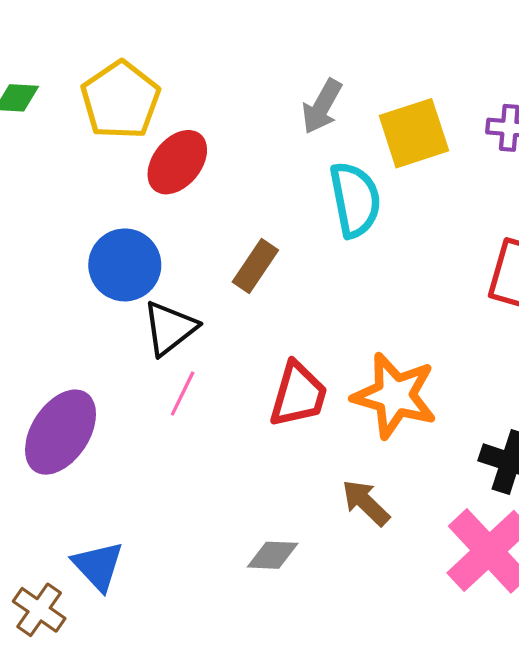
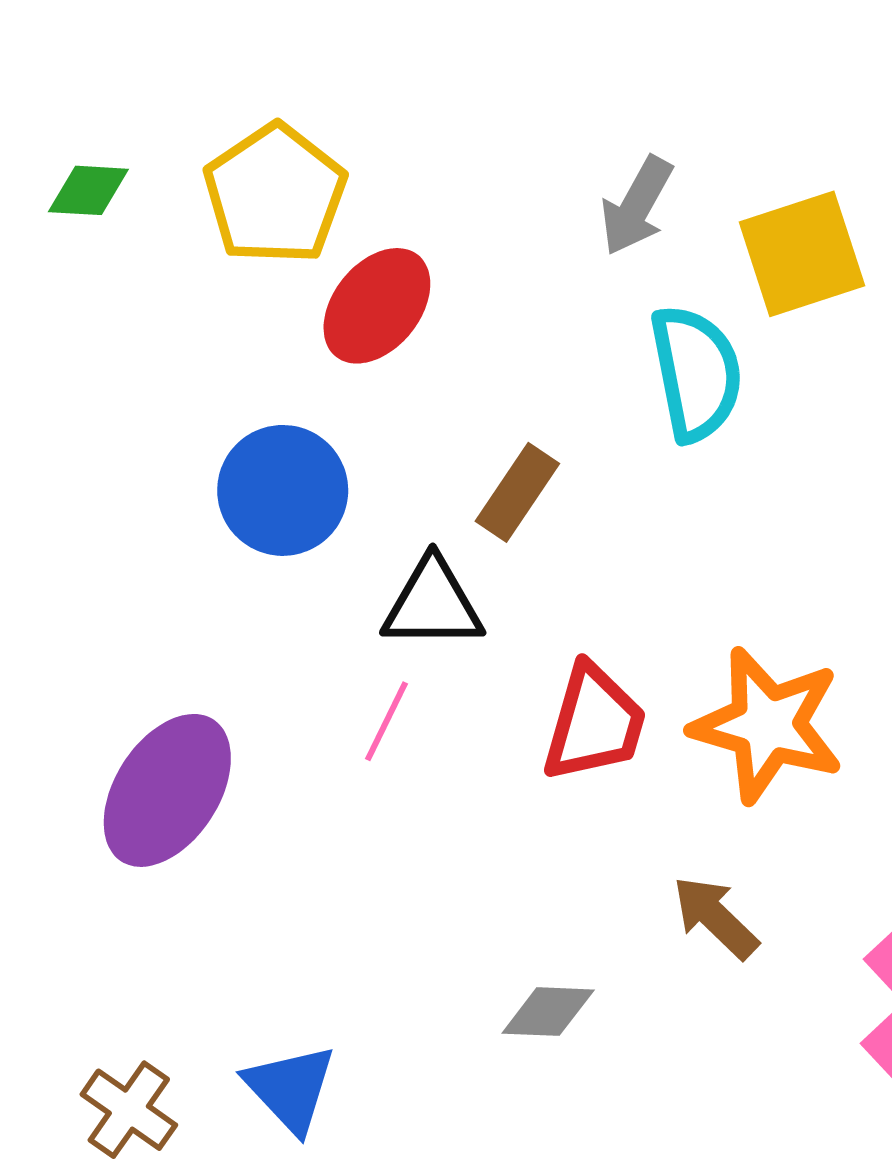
black triangle: (170, 328) -> (433, 604), moved, turned 38
blue triangle: (98, 566) -> (290, 1089), moved

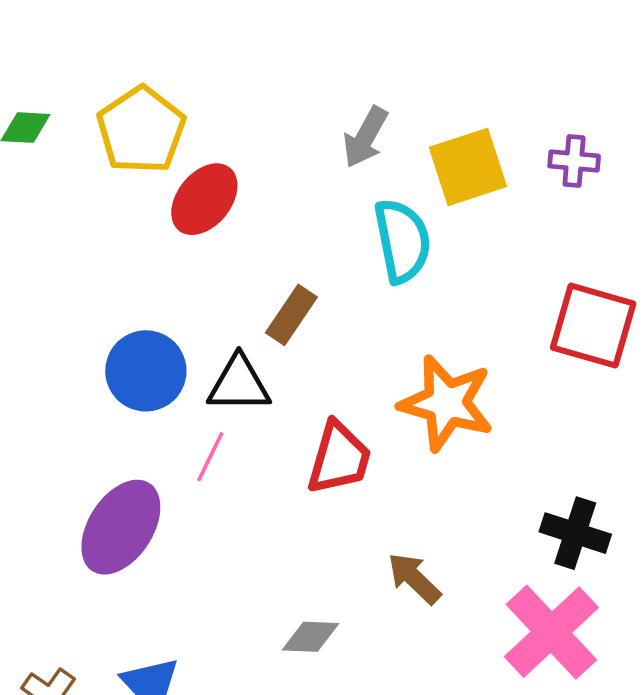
blue circle: (283, 490) -> (146, 371), moved
orange star: (767, 725) -> (446, 403), moved
purple ellipse: (167, 790) -> (121, 527), moved

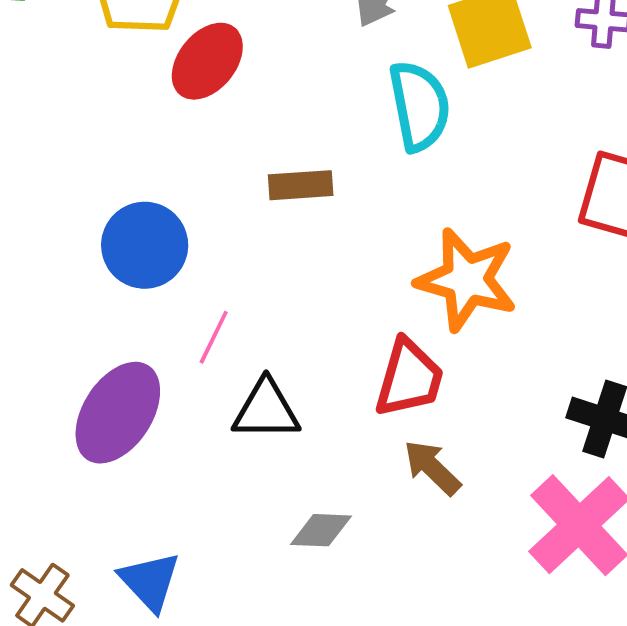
brown rectangle: (291, 315) -> (301, 185), turned 52
black triangle: (239, 384) -> (266, 410), moved
red trapezoid: (339, 458) -> (409, 378), moved

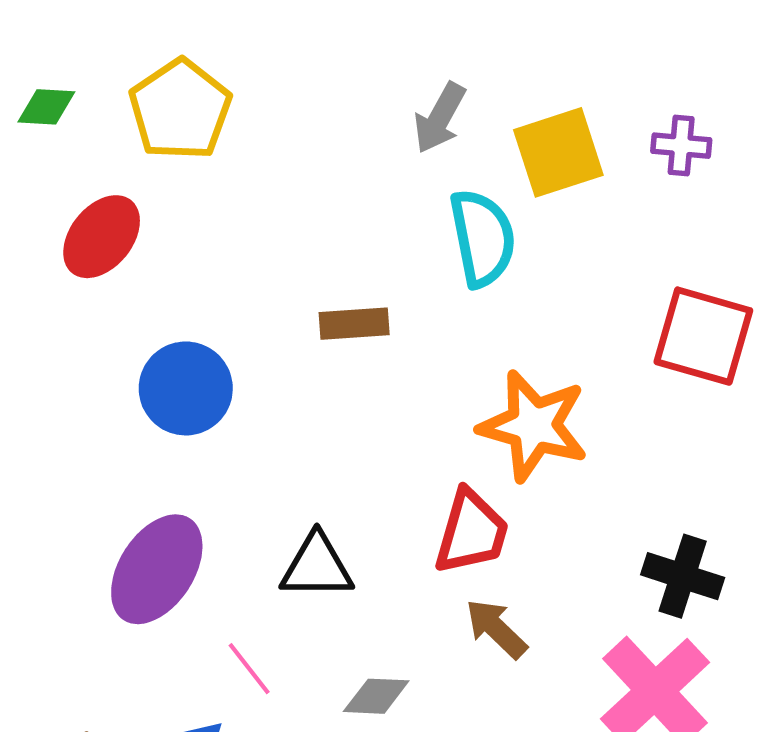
red ellipse: (207, 61) -> (102, 237), moved
pink line: (214, 337) -> (249, 669), moved, turned -64

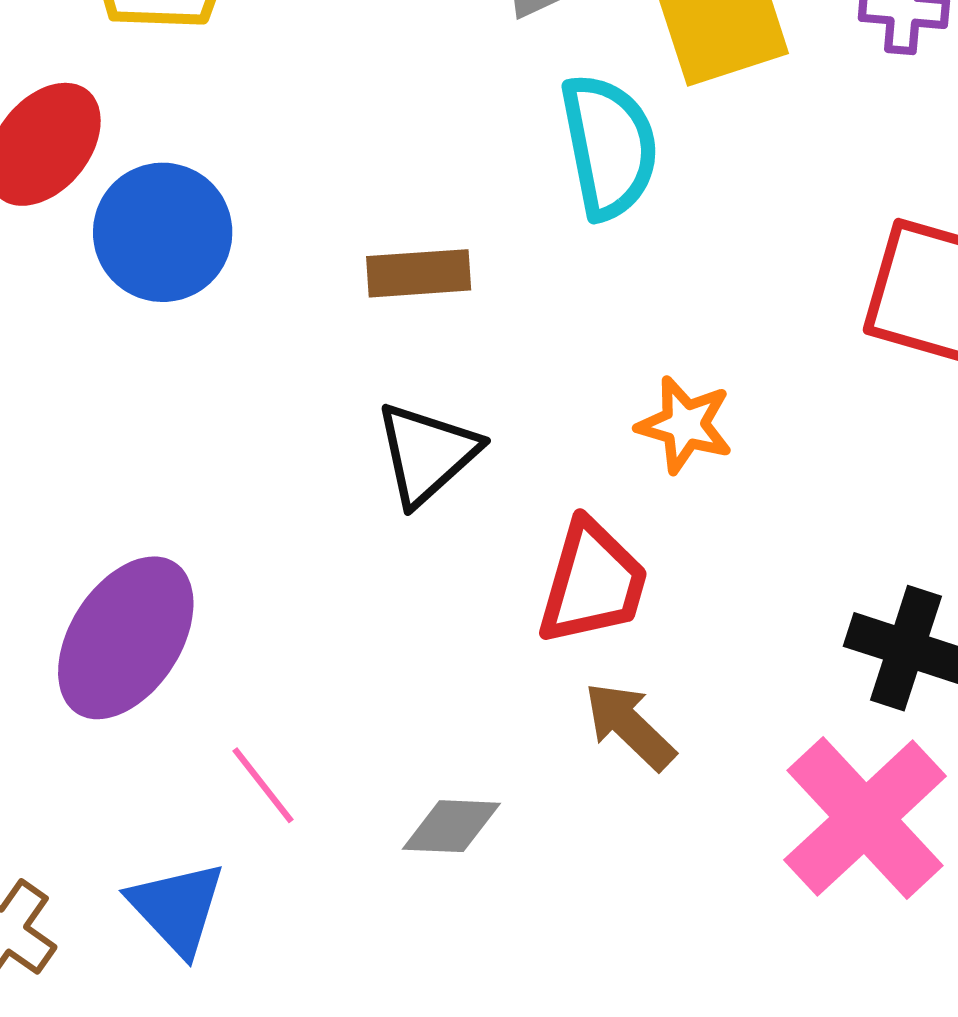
blue circle: (186, 388) -> (163, 232), moved
orange star: (534, 426) -> (685, 425), size x0.6
black triangle: (317, 567) -> (427, 454), moved, turned -42

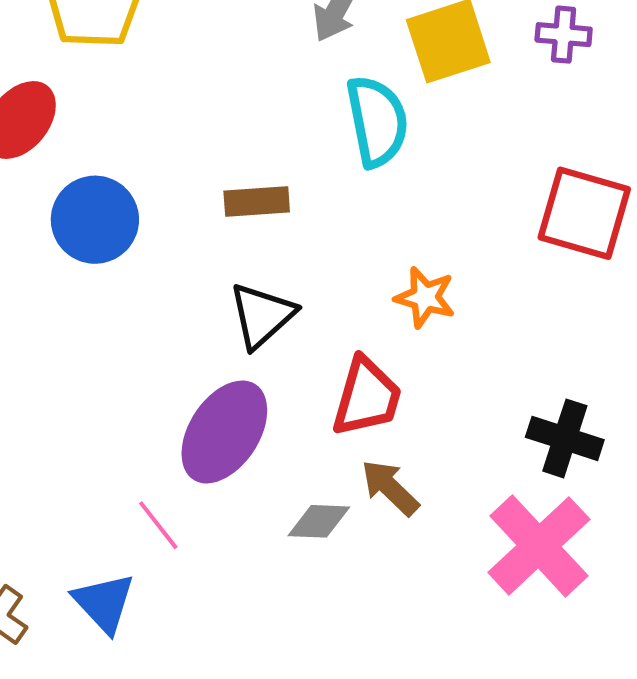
blue circle: (163, 232) -> (95, 220), moved
purple ellipse: (126, 638) -> (224, 432), moved
gray diamond: (451, 826) -> (319, 521), moved

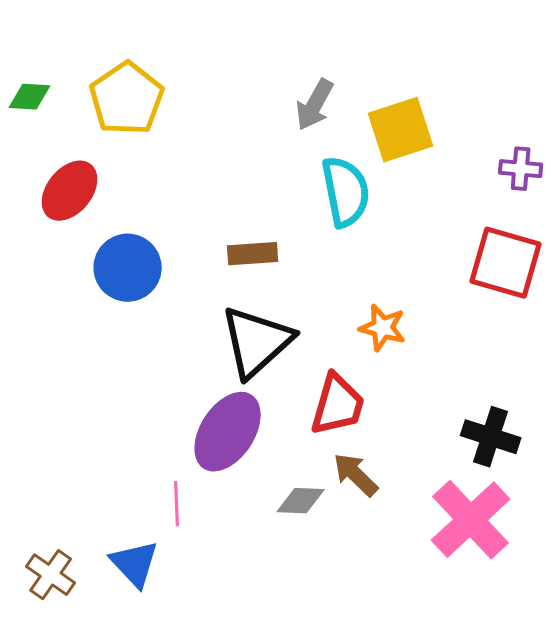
purple cross: (564, 35) -> (521, 169), moved
black triangle: (262, 315) -> (257, 342), size x1.4
pink line: (158, 525) -> (177, 504), turned 36

